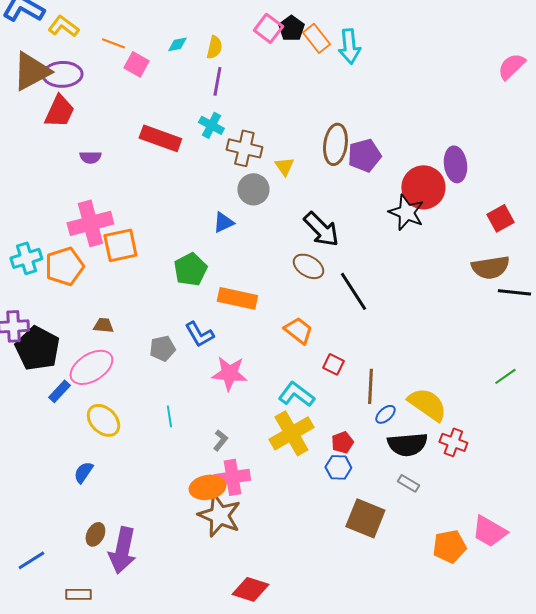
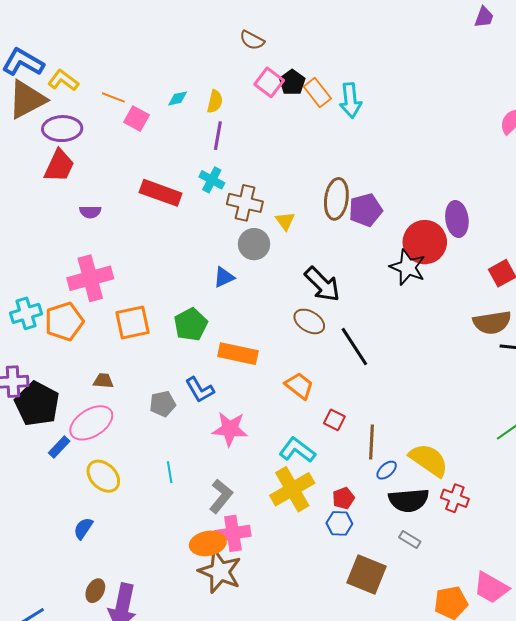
brown triangle: (31, 71) -> (27, 99), moved
orange square: (120, 245) -> (132, 322), moved
gray L-shape: (220, 440) -> (221, 496), size x1.6

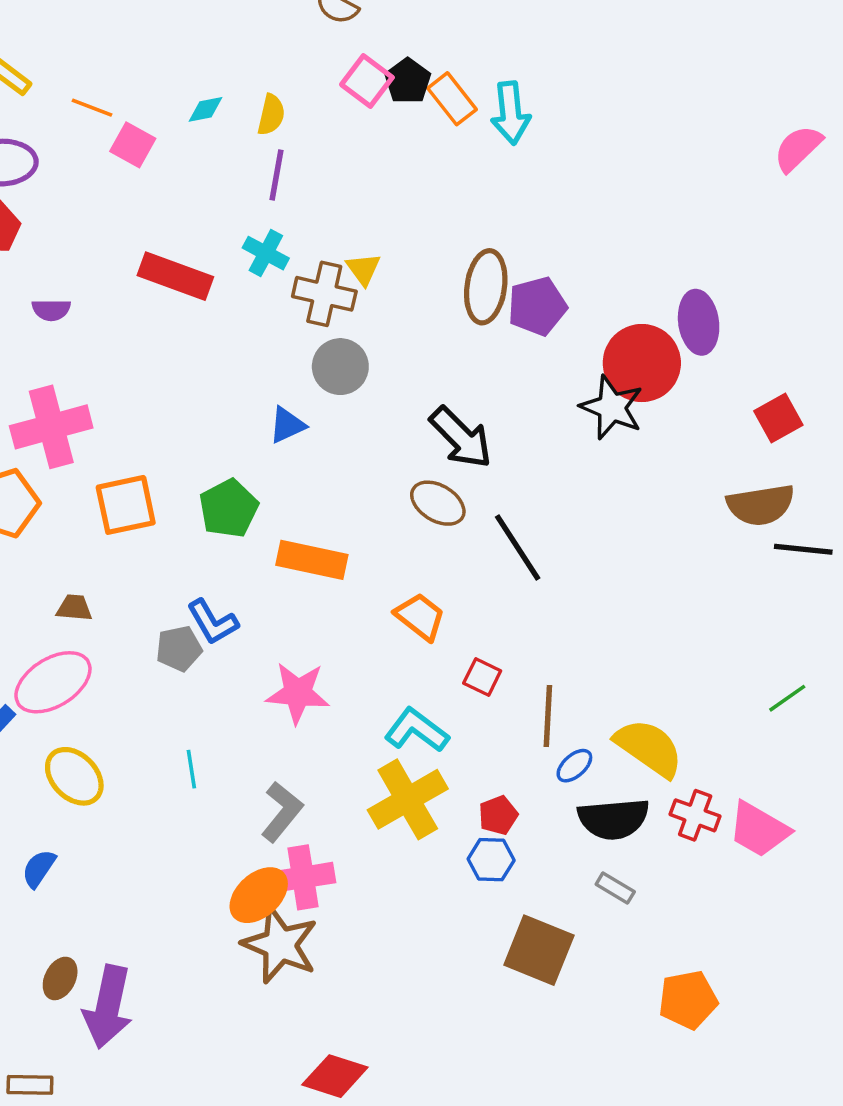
yellow triangle: (285, 221) -> (363, 269), moved
blue L-shape: (200, 390) -> (213, 622), moved
orange ellipse: (208, 543) -> (259, 895), turned -32
pink trapezoid: (491, 588) -> (759, 829), moved

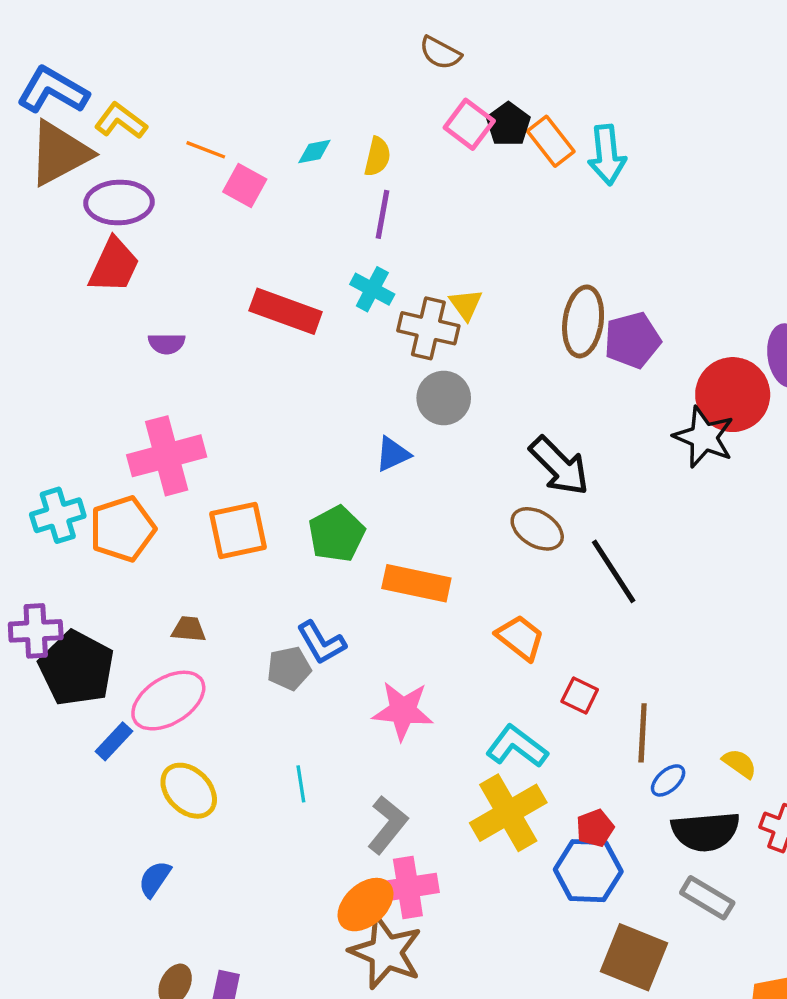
yellow semicircle: (649, 748) -> (739, 763), size x0.5
blue hexagon: (491, 860) -> (588, 871), size x1.5
gray rectangle: (615, 888) -> (707, 898), size x1.4

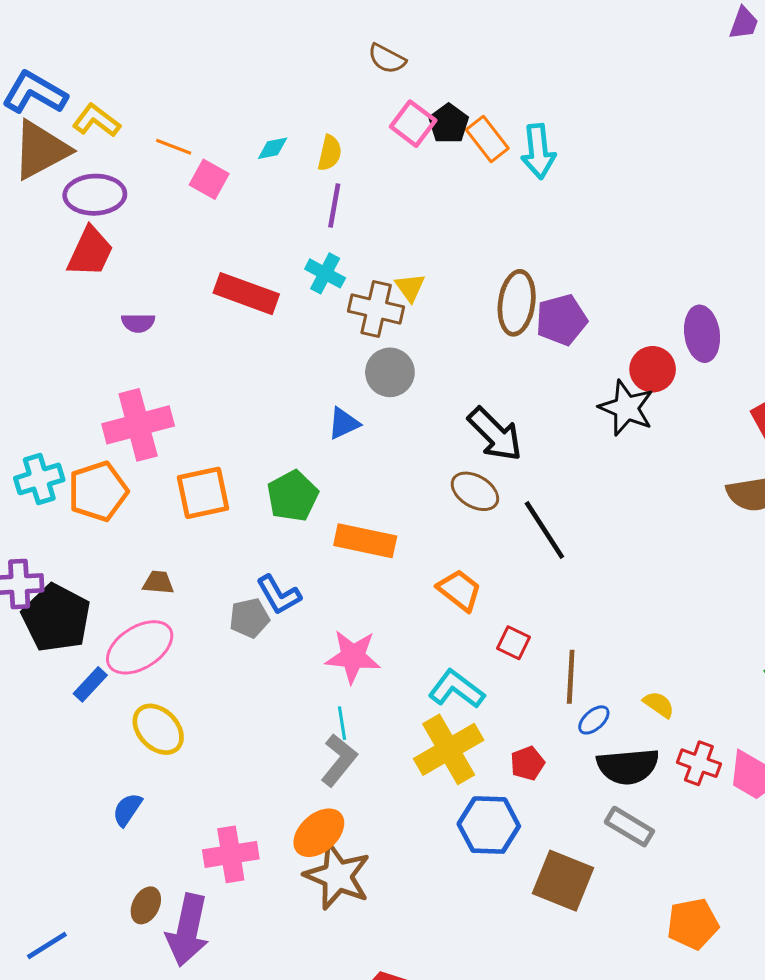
red circle: (733, 395) -> (653, 369), size x0.7
cyan line: (301, 784) -> (342, 723), moved
blue hexagon: (588, 871) -> (489, 825), moved
pink cross: (408, 888) -> (231, 854), moved

